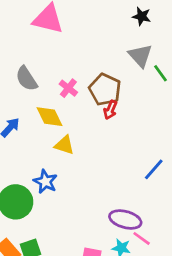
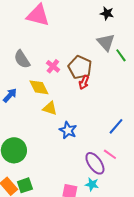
blue star: (45, 182) -> (68, 130), moved
purple ellipse: (125, 219) -> (95, 163), turned 40
pink line: (142, 238) -> (110, 154), moved

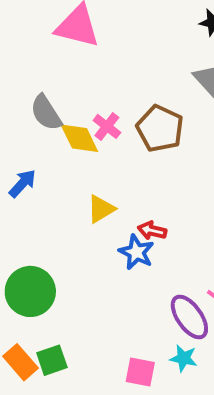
red arrow: (84, 82) -> (152, 231), moved, turned 80
yellow diamond: (39, 87) -> (79, 138), moved
yellow triangle: (50, 108) -> (101, 209), turned -49

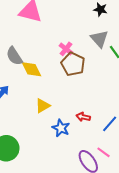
pink cross: (107, 126) -> (66, 49), moved
red arrow: (152, 231) -> (83, 117), moved

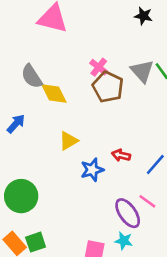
gray triangle: (99, 39) -> (142, 71), moved
blue star: (61, 128) -> (92, 170), turned 30

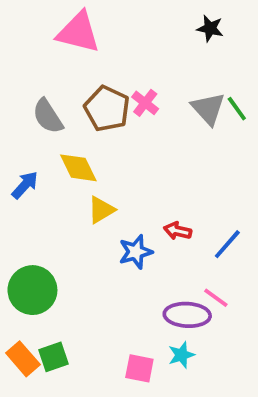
brown pentagon: (108, 87) -> (107, 109), moved
yellow diamond: (54, 93) -> (78, 168), moved
purple ellipse: (128, 213) -> (187, 315), turned -52
cyan star: (124, 241) -> (181, 355), turned -30

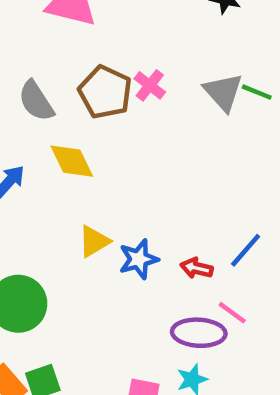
green line: (237, 109) -> (257, 92), turned -32
yellow triangle: (101, 210) -> (94, 241), moved
red arrow: (178, 231) -> (197, 268), moved

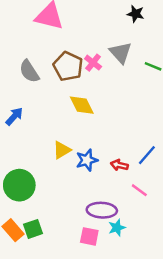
gray triangle: (223, 92) -> (121, 53), moved
yellow diamond: (72, 161) -> (82, 105), moved
purple ellipse: (199, 333) -> (102, 210), moved

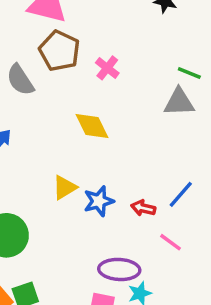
gray triangle: (121, 53) -> (179, 102), moved, turned -50
brown pentagon: (68, 66) -> (59, 51), moved

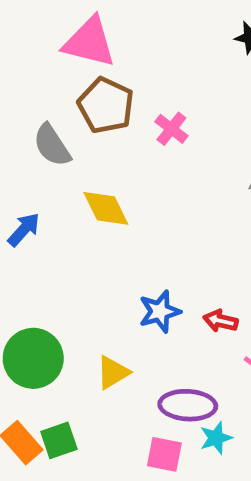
yellow diamond: (92, 126) -> (106, 208), moved
yellow triangle: (65, 187) -> (113, 372), moved

